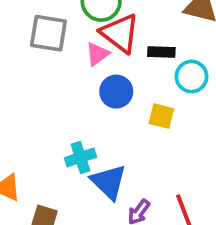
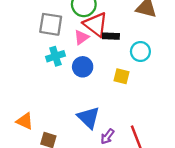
black rectangle: (161, 52) -> (111, 36), moved
blue circle: (116, 92) -> (83, 67), moved
cyan cross: (80, 157) -> (55, 56), moved

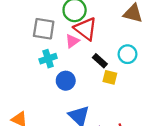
black rectangle: (111, 36) -> (100, 61), moved, turned 40
blue circle: (83, 67) -> (66, 81), moved

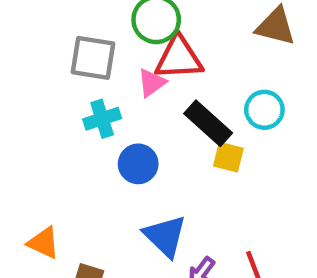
red triangle: (86, 29) -> (179, 58), turned -40
black rectangle: (100, 61) -> (208, 123), size x1.5

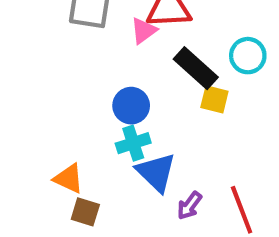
cyan cross: (102, 119) -> (133, 143), moved
orange triangle: (43, 243) -> (69, 179), moved

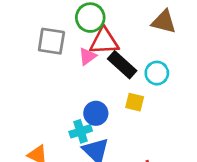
black rectangle: (196, 68) -> (122, 65), moved
blue circle: (131, 106) -> (96, 113), moved

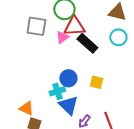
cyan circle: (157, 73) -> (118, 37), moved
yellow square: (135, 102) -> (96, 82), moved

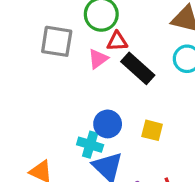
red triangle: (74, 26) -> (117, 41), size x0.6
cyan cross: (57, 91) -> (90, 145), turned 35

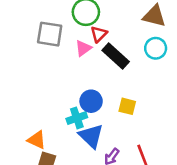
red triangle: (117, 41) -> (99, 34), turned -42
cyan cross: (90, 145) -> (77, 118), turned -36

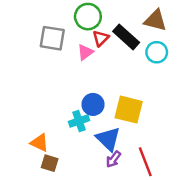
black rectangle: (116, 56) -> (126, 37), moved
yellow square: (127, 106) -> (129, 110), size x1.6
blue triangle: (91, 136) -> (108, 139), moved

